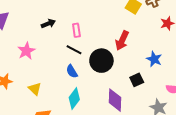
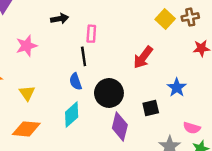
black line: (74, 50) -> (84, 56), turned 42
black circle: (101, 61) -> (109, 93), moved

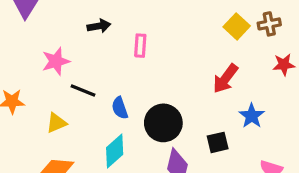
black line: (84, 56) -> (83, 91), moved, turned -60
red arrow: (143, 57) -> (225, 79), moved
yellow triangle: (27, 93) -> (56, 123), turned 42

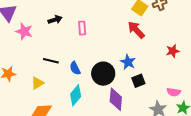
pink star: (56, 61) -> (24, 31), moved, turned -30
red star: (284, 65) -> (173, 51), moved
red arrow: (225, 79) -> (136, 30), moved, turned 108
blue star: (252, 116) -> (128, 62), moved

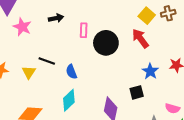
blue star: (128, 62) -> (150, 71), moved
black circle: (103, 74) -> (106, 43), moved
yellow triangle: (37, 83) -> (29, 72), moved, turned -32

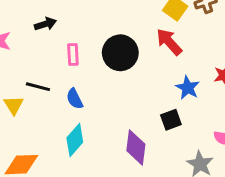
pink rectangle: (84, 30) -> (73, 54), moved

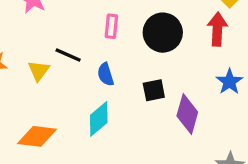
red arrow: (169, 42) -> (217, 29), turned 36
black square: (171, 120) -> (154, 90), moved
purple diamond: (136, 147) -> (187, 114), moved

